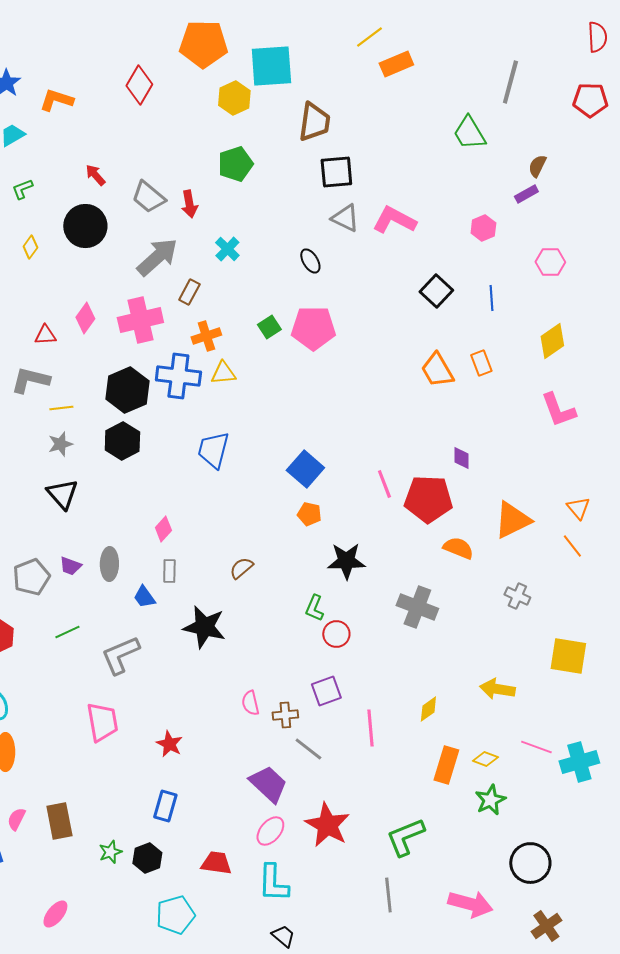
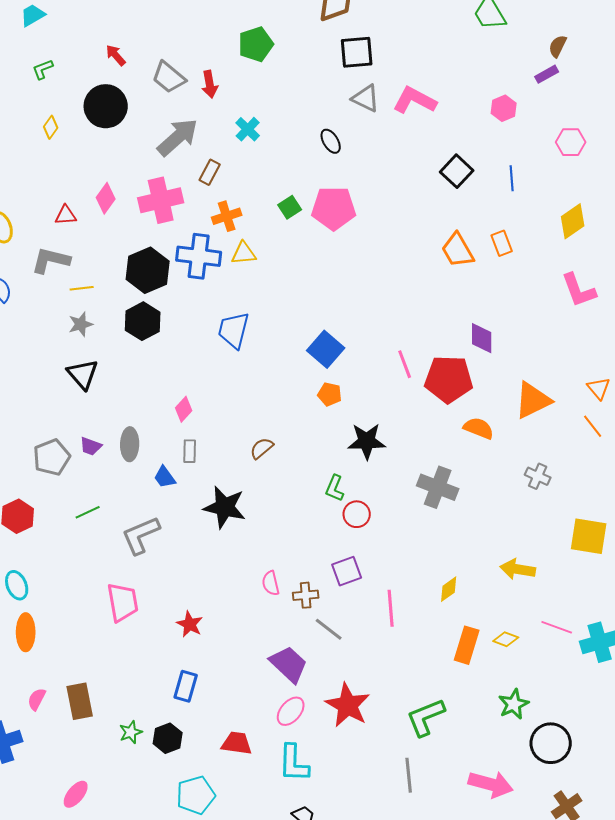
purple diamond: (461, 458) -> (482, 338), size x1.4
green star: (490, 800) -> (514, 704), moved

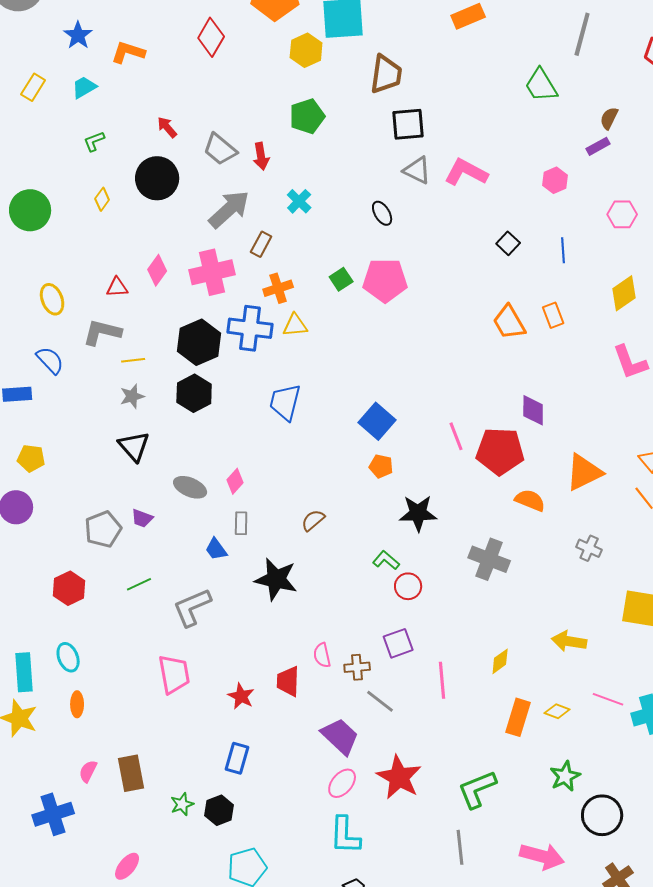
black square: (457, 171) -> (508, 243), size x0.7
gray ellipse: (130, 444) -> (190, 487), moved, turned -68
green L-shape: (335, 488) -> (386, 560), turned 108
orange ellipse: (26, 632) -> (77, 704), size x0.7
red trapezoid: (237, 743) -> (288, 681), moved, turned -96

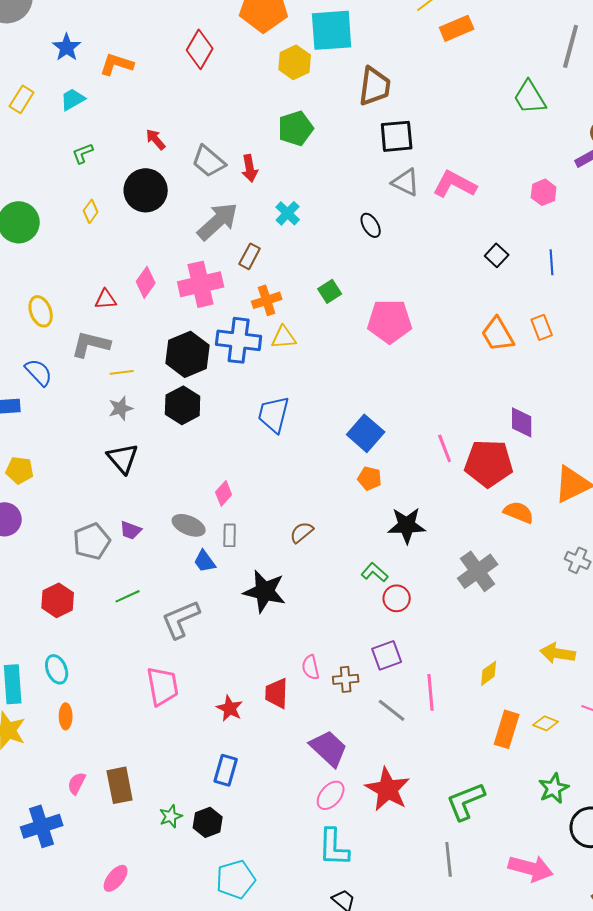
pink pentagon: (385, 280) -> (390, 321), moved
gray ellipse: (190, 487) -> (189, 525), moved
gray cross: (489, 559) -> (478, 571), turned 33
gray line: (380, 701) -> (392, 710), moved

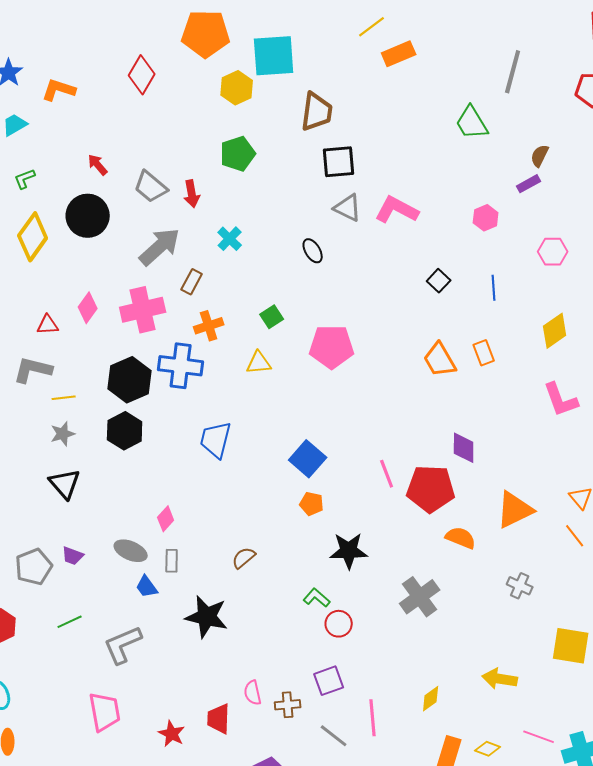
yellow diamond: (91, 211) -> (33, 237), size x2.0
yellow triangle: (284, 337) -> (259, 363), moved

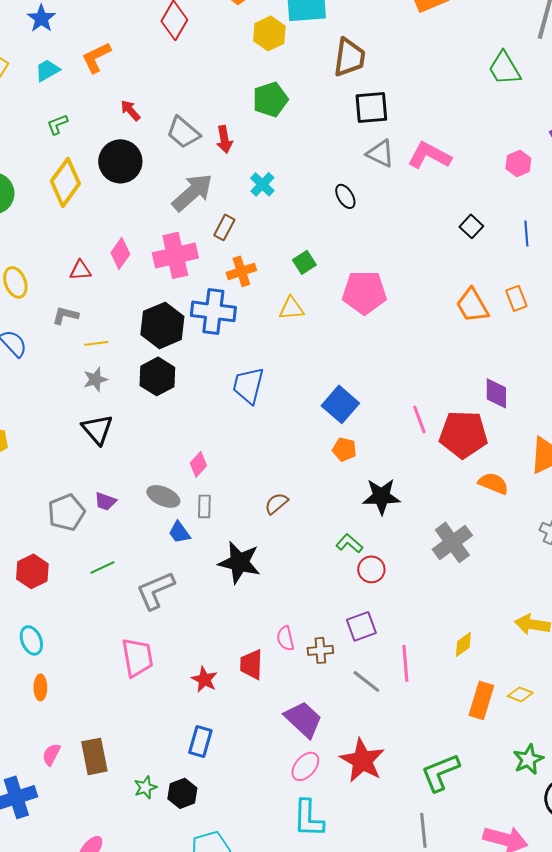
orange L-shape: (59, 90) -> (96, 57), moved, turned -44
gray L-shape: (33, 370) -> (65, 315), size x0.7

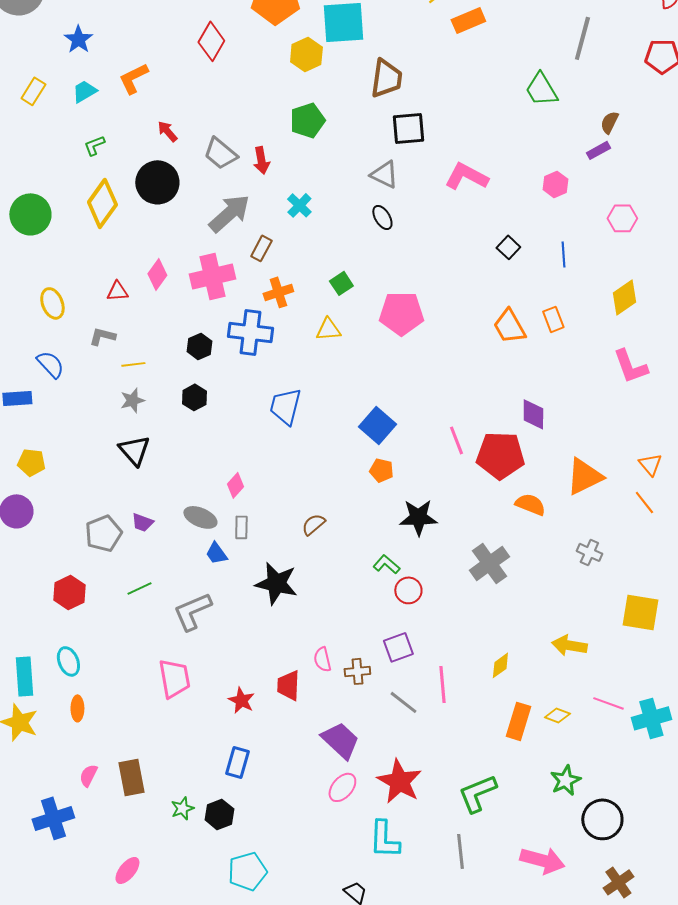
gray triangle: (380, 153) -> (384, 174), moved
black hexagon: (162, 325) -> (199, 346), size x0.6
black hexagon: (157, 376) -> (194, 397), size x0.7
cyan L-shape: (308, 818) -> (384, 839), moved

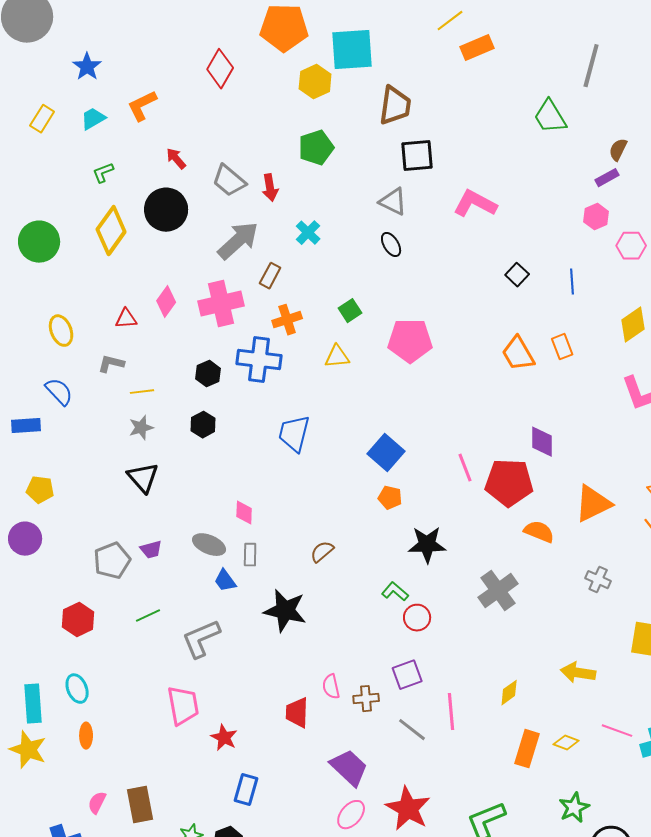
pink hexagon: (555, 184) -> (596, 217), moved
pink diamond: (235, 485) -> (244, 513), turned -40
purple trapezoid: (142, 522) -> (151, 550), turned -35
red star: (241, 700) -> (224, 738), moved

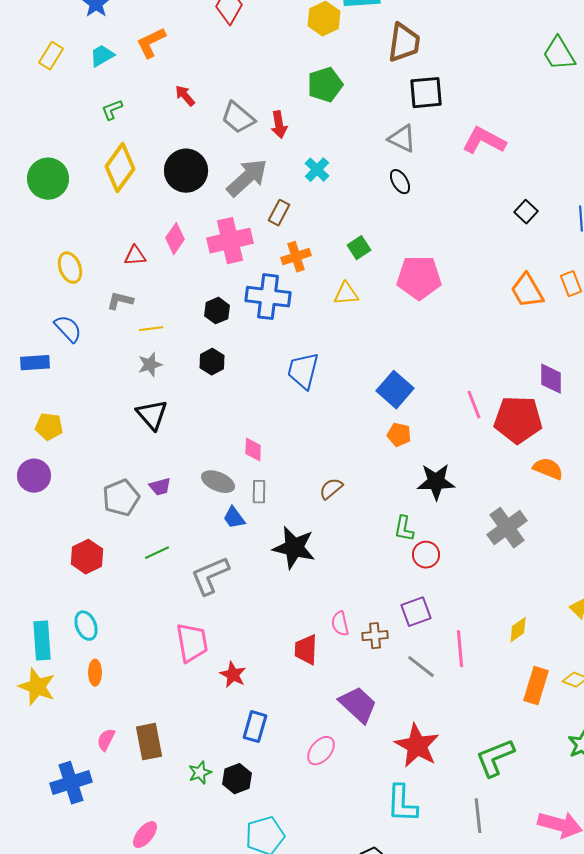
black circle: (166, 210) -> (186, 171), moved
green L-shape: (395, 592) -> (404, 529), turned -120
pink ellipse: (351, 815) -> (321, 751), moved

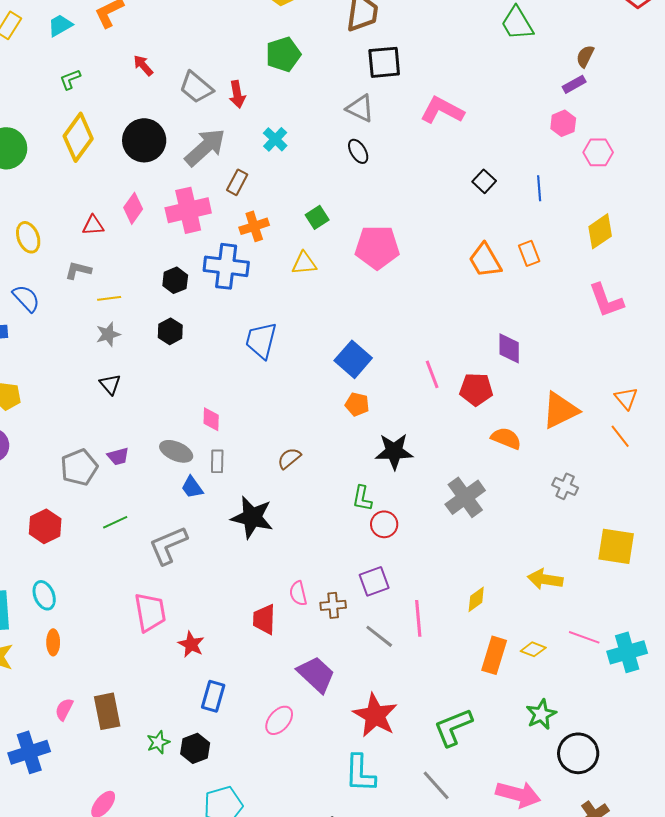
black triangle: (152, 415) -> (110, 384), size x0.7
red pentagon: (518, 420) -> (476, 389), size x0.7
gray line: (478, 816) -> (436, 785), turned -36

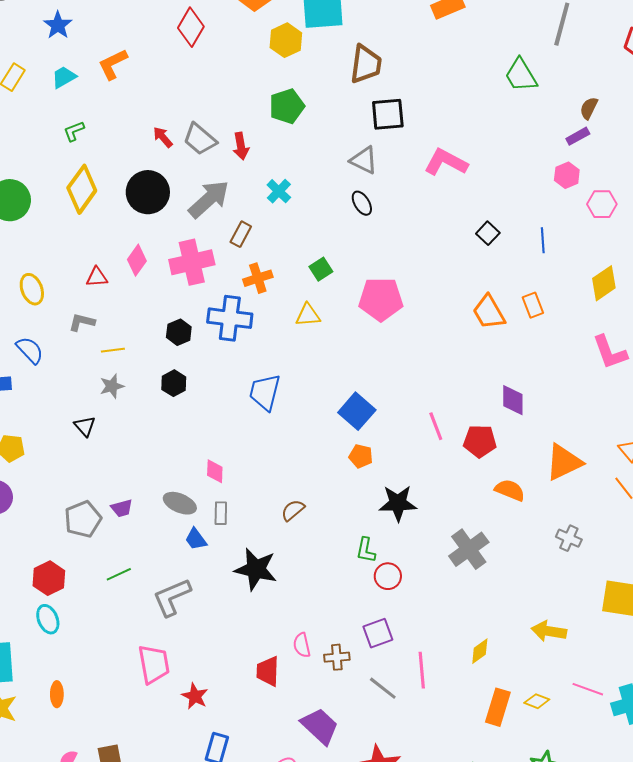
red arrow: (143, 65) -> (163, 137), moved
black triangle: (110, 384) -> (85, 426), moved
cyan ellipse: (44, 595) -> (48, 619), moved

